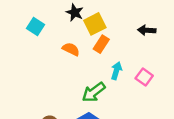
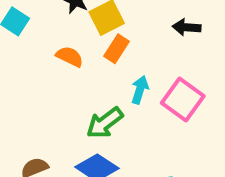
pink square: (144, 77) -> (183, 99), size x1.5

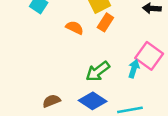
cyan arrow: (140, 90) -> (134, 69), moved

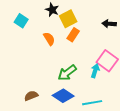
orange semicircle: (75, 28) -> (49, 39), turned 32

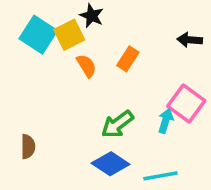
yellow square: (68, 19) -> (69, 35), moved
cyan square: (21, 21) -> (38, 35), size x1.5
brown semicircle: (31, 96) -> (28, 147), moved, turned 112

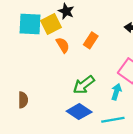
cyan square: (38, 35) -> (30, 24), turned -30
cyan arrow: (166, 121) -> (116, 92), moved

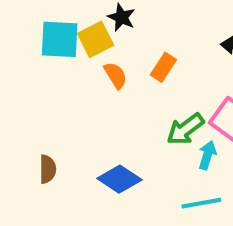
green arrow: (84, 85) -> (185, 129), moved
blue diamond: (79, 112) -> (119, 179), moved

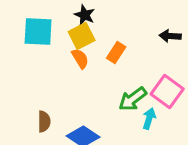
yellow square: (96, 39) -> (82, 36), moved
brown semicircle: (48, 169) -> (44, 121), moved

